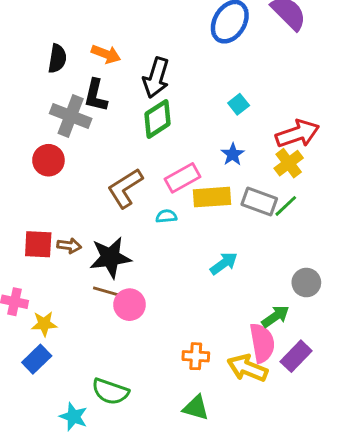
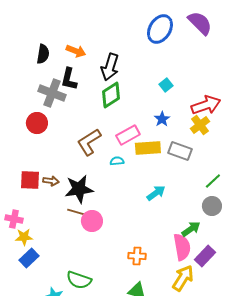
green line: (286, 206) -> (213, 181), moved
yellow star: (44, 324) -> (24, 237), moved
yellow arrow: (247, 368) -> (183, 278), moved, turned 100

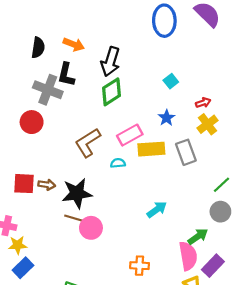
blue ellipse: (160, 29) -> (164, 21), turned -32
red arrow: (206, 105) -> (203, 103), moved, size x0.5
gray rectangle: (180, 151) -> (186, 152), turned 50
cyan arrow: (156, 193) -> (157, 209), moved

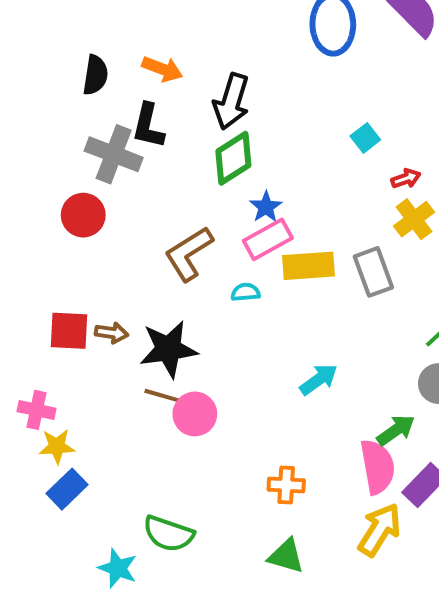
cyan square: (171, 81) -> (365, 138), moved
blue star: (166, 118) -> (266, 207), moved

